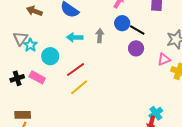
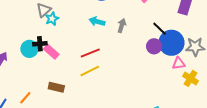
blue circle: (122, 23) -> (171, 43), moved, size x1.6
cyan circle: (50, 56) -> (29, 49), moved
black cross: (17, 78) -> (40, 44), moved
brown rectangle: (23, 115) -> (56, 87), moved

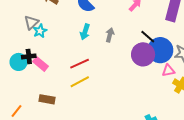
cyan arrow: (97, 21) -> (85, 32), turned -84
purple circle: (154, 46) -> (143, 54), size x1.5

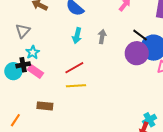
cyan star: (40, 31) -> (33, 52), moved
yellow line: (80, 82) -> (76, 86), turned 30

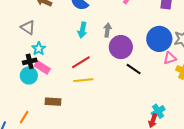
gray triangle: (23, 31) -> (28, 27), turned -35
black line: (140, 35) -> (134, 69), moved
purple circle: (137, 53) -> (121, 47), moved
cyan circle: (13, 71) -> (29, 76), moved

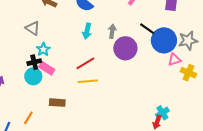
black line: (134, 69) -> (147, 29), moved

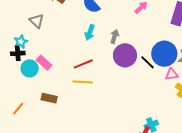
black line: (147, 29) -> (148, 62), moved
cyan star: (43, 49) -> (21, 42), moved
black cross: (34, 62) -> (18, 53), moved

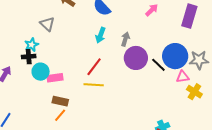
pink rectangle: (44, 63) -> (55, 78), moved, turned -49
red line: (83, 64) -> (94, 67), turned -30
orange line: (18, 109) -> (60, 115), moved

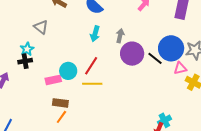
cyan circle: (41, 72) -> (68, 71), moved

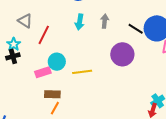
purple circle: (132, 54) -> (122, 54), moved
black line: (155, 58) -> (136, 29), moved
red line: (91, 66) -> (44, 35), moved

